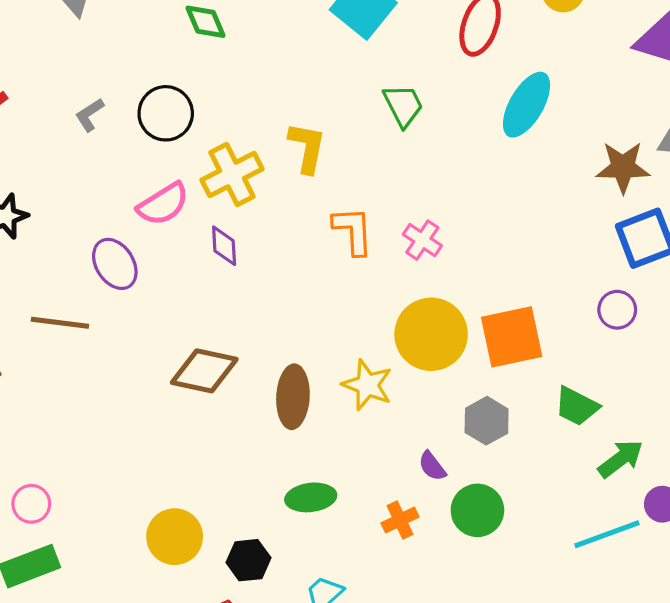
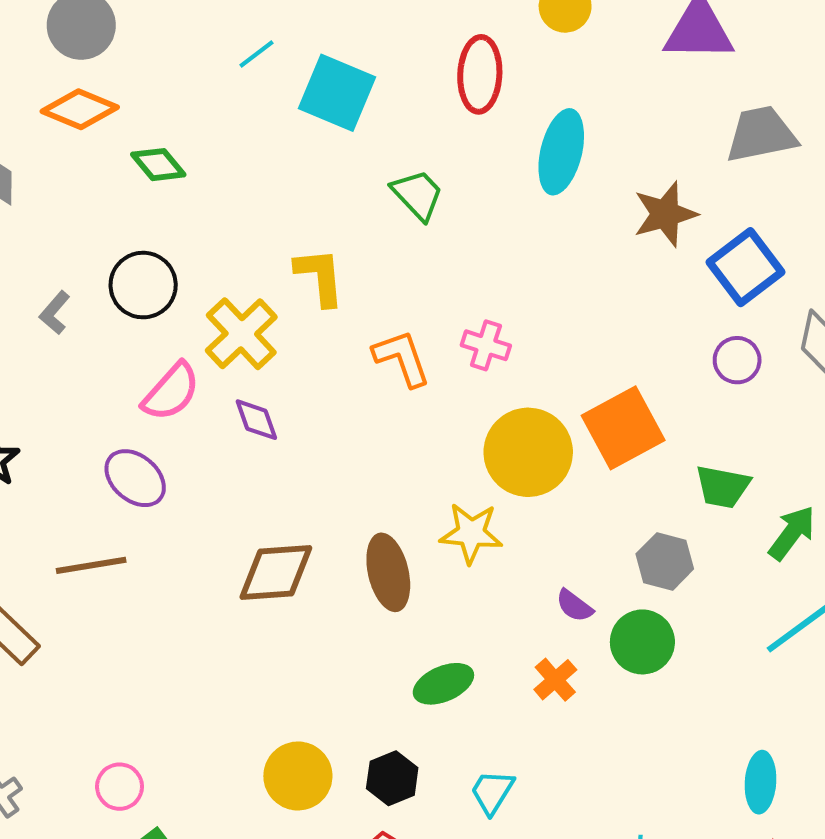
brown star: (623, 167) -> (665, 214), moved
gray hexagon: (487, 421) -> (665, 561), moved

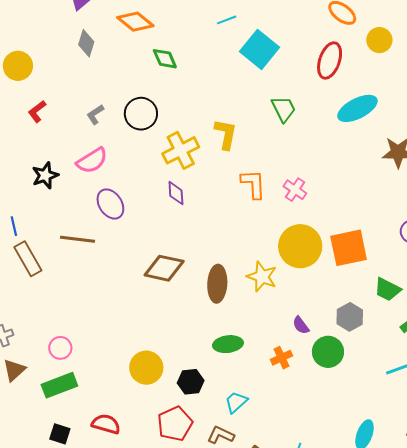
cyan ellipse: (561, 152) -> (357, 108), turned 33
pink semicircle: (171, 392) -> (92, 161), moved

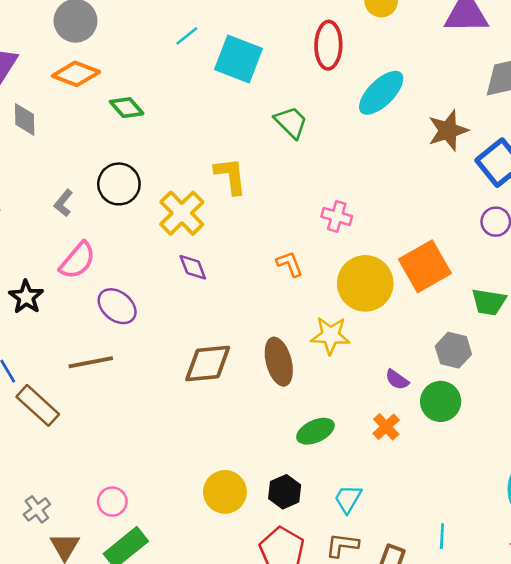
orange L-shape: (253, 184) -> (290, 264), moved, size x0.7

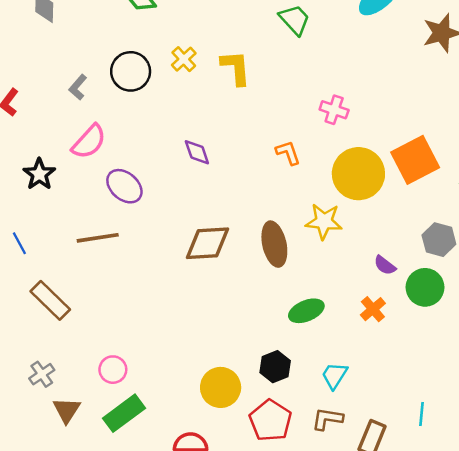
yellow cross: (182, 213) -> (184, 59), moved, size x0.6
brown rectangle: (38, 405) -> (50, 300), moved
yellow circle: (225, 492) -> (221, 387), moved

